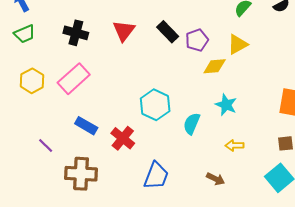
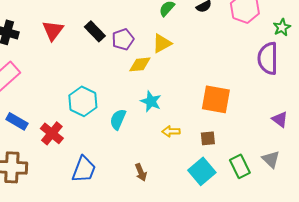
yellow arrow: (234, 146) -> (171, 131), moved
brown arrow: (216, 179) -> (141, 172), turned 42

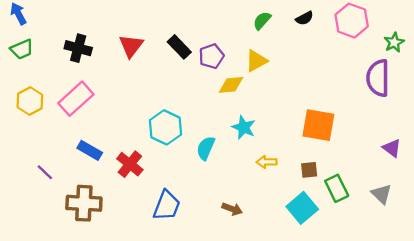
green rectangle: (240, 166) -> (337, 188), moved
brown arrow: (141, 172) -> (232, 209), turned -48

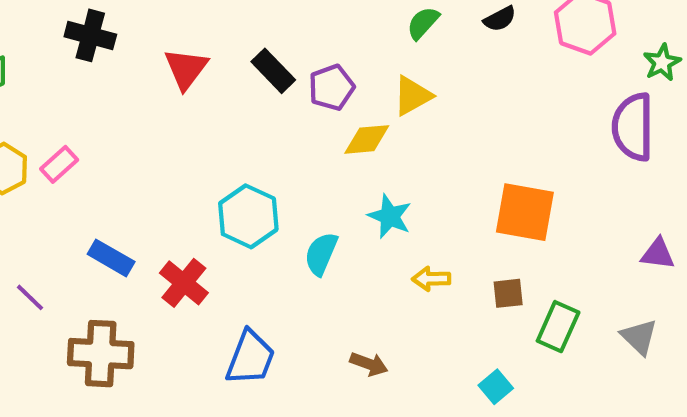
black cross: (78, 48) -> (90, 35), moved
pink rectangle: (76, 99) -> (59, 164), moved, size x0.6
purple triangle: (392, 148) -> (658, 254), turned -30
green rectangle: (337, 188) -> (558, 327), turned 50
cyan square: (302, 208) -> (496, 387), moved, size x0.6

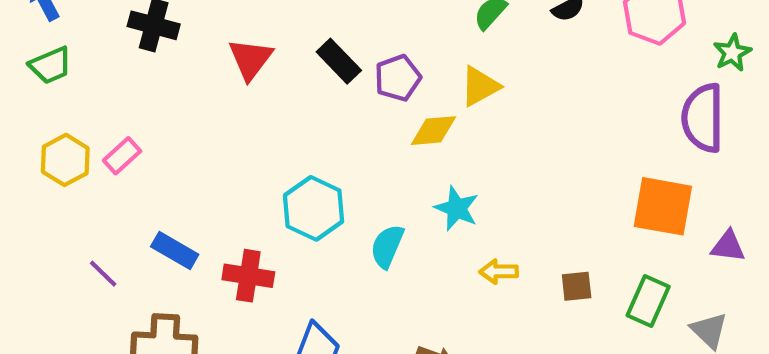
orange square: (525, 212) -> (663, 206), moved
red cross: (184, 283) -> (248, 276), turned -30
purple line: (30, 297) -> (103, 274), moved
green rectangle: (558, 327) -> (648, 301), moved

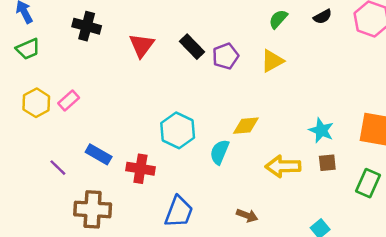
yellow diamond: (433, 131) -> (246, 126), moved
cyan star: (457, 208) -> (321, 130), moved
yellow arrow: (499, 272) -> (283, 166), size x1.6
brown square: (577, 286) -> (327, 163), moved

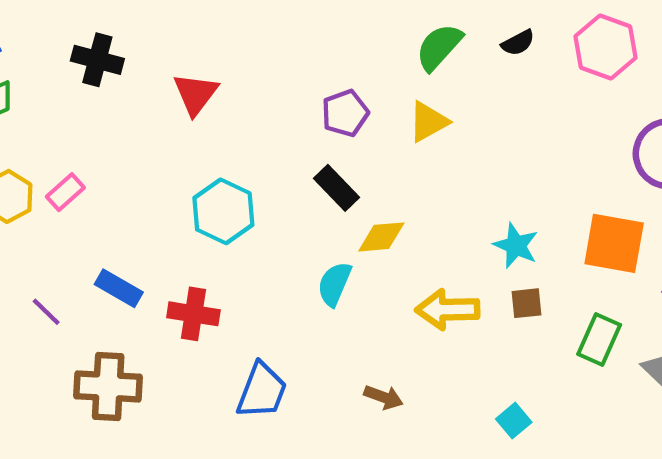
green semicircle: (278, 19) -> (439, 47), size x1.4
black rectangle: (192, 47) -> (337, 188), moved
cyan hexagon: (178, 130) -> (223, 211), moved

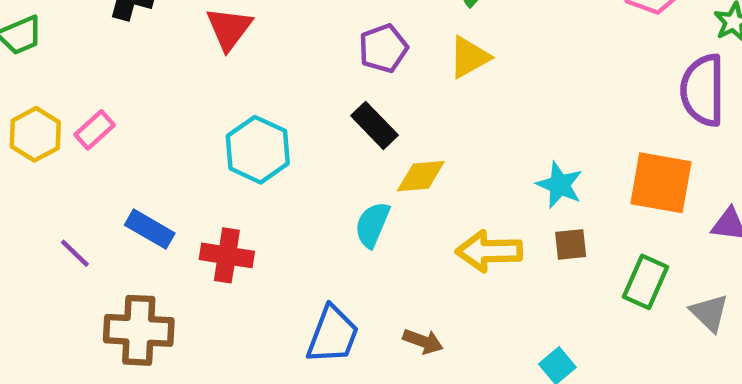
blue trapezoid: (262, 391) -> (333, 335), moved

